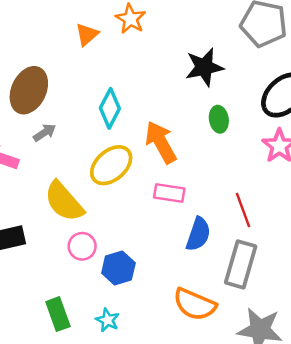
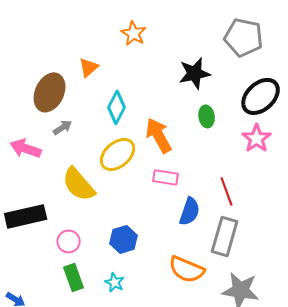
orange triangle: (87, 35) -> (89, 67), moved
pink circle: (82, 246) -> (69, 241), moved

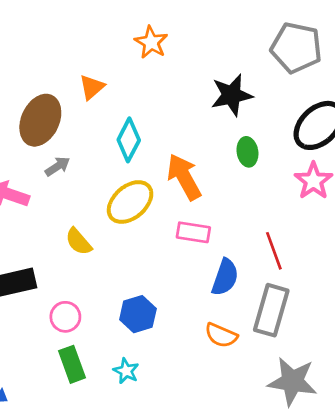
yellow semicircle: (79, 184) -> (79, 242), size x0.6
orange semicircle: (187, 269) -> (221, 335), moved, size x0.7

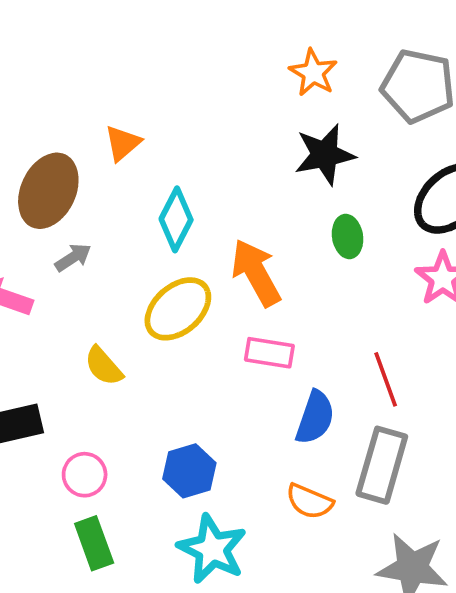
orange star: (151, 42) -> (313, 73), moved
cyan star: (126, 371) -> (212, 549), moved, size x1.8

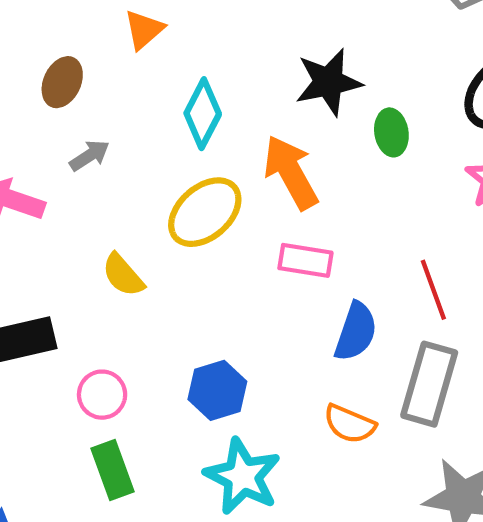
black star: (325, 155) -> (329, 82), moved
brown ellipse: (48, 191) -> (62, 82), size x0.6

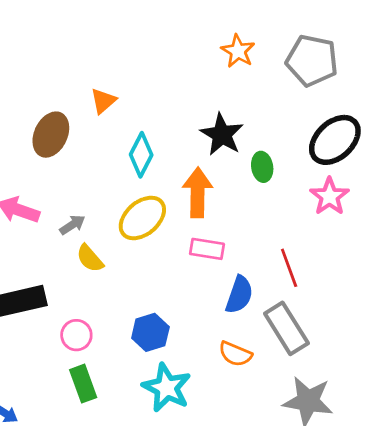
brown ellipse: (62, 82) -> (51, 135), size x1.4
black star: (329, 82) -> (222, 135), turned -30
gray arrow: (89, 156) -> (72, 225), moved
orange arrow: (291, 172) -> (198, 192), turned 30
gray rectangle: (429, 384) -> (286, 328), turned -48

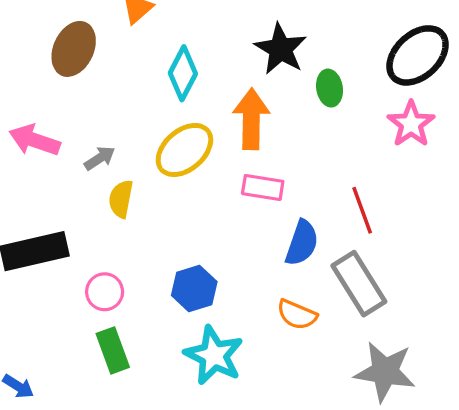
yellow semicircle: (90, 258) -> (121, 199), turned 52

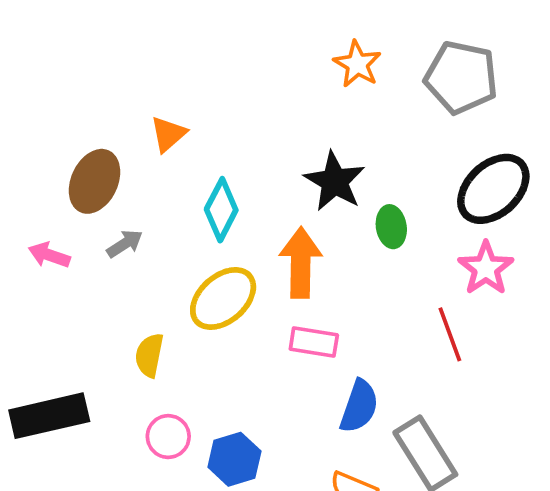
pink arrow: (35, 140) -> (49, 255), moved, size x0.7
gray arrow: (100, 158) -> (125, 244), moved
red line: (362, 210) -> (450, 334), moved
pink circle: (105, 292) -> (168, 437), moved

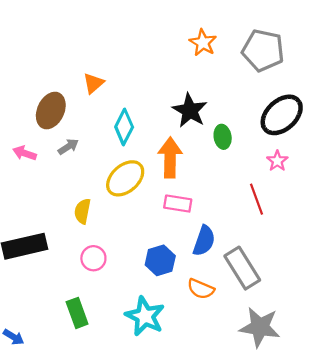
pink star: (486, 268) -> (277, 161), size x0.7
blue hexagon: (234, 459) -> (160, 260), moved

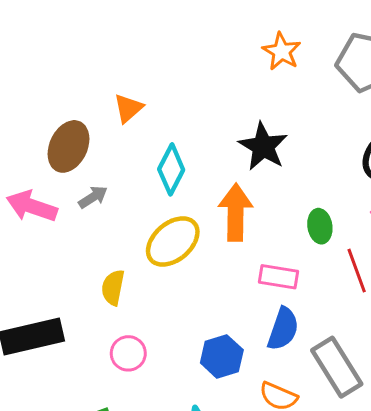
green ellipse: (223, 137) -> (320, 226), moved
pink arrow: (25, 153) -> (32, 206), size x1.5
pink rectangle: (178, 204) -> (278, 277), moved

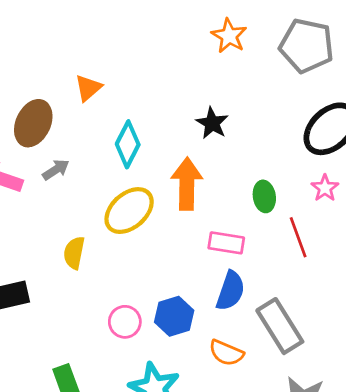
black star: (263, 146) -> (212, 123), size x0.7
pink circle: (128, 353) -> (125, 322), moved

